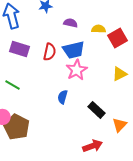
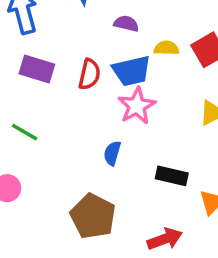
yellow semicircle: (99, 29) -> (167, 48), moved
black rectangle: (97, 110) -> (172, 176), turned -30
brown pentagon: (17, 127) -> (93, 216), moved

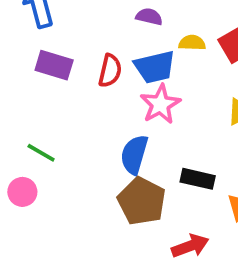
green line: (25, 132) -> (41, 153), moved
blue semicircle: (112, 153) -> (134, 155), size x1.5
brown pentagon: (93, 216) -> (142, 201), moved

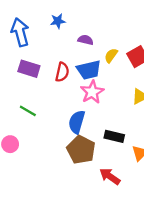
yellow semicircle: (192, 43) -> (111, 55), turned -56
green line: (41, 153) -> (28, 111), moved
red arrow: (190, 246) -> (110, 176), turned -125

